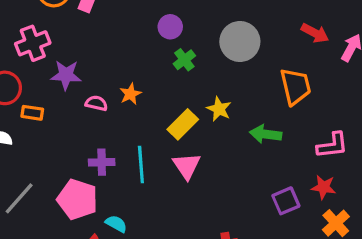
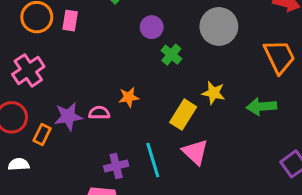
purple star: (66, 75) -> (68, 116), moved
orange star: (130, 94) -> (129, 97), turned 30
orange rectangle: (32, 113) -> (42, 135), turned -60

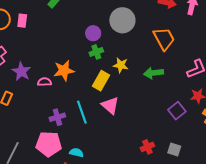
purple circle: (152, 27) -> (93, 33), moved
green cross: (171, 55) -> (96, 52), moved, turned 32
orange star: (129, 97) -> (64, 71), size x1.5
purple star: (68, 116) -> (21, 71), moved, turned -30

